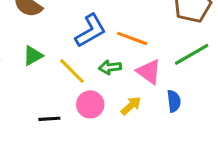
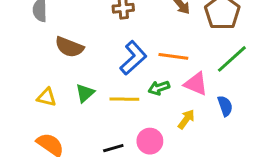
yellow line: (72, 71) -> (124, 99), turned -32
pink circle: (90, 104) -> (150, 141), moved

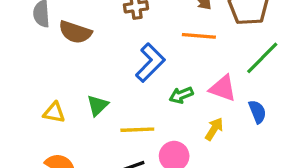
brown semicircle: (69, 47) -> (75, 32), moved
orange line: (173, 56) -> (199, 36), moved
yellow line: (124, 99) -> (137, 130), moved

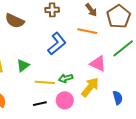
green arrow: (181, 95) -> (66, 78), moved
blue semicircle: (257, 112) -> (118, 98), moved
yellow arrow: (214, 129) -> (90, 87), size x1.5

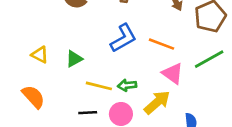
orange line: (87, 31) -> (161, 44), moved

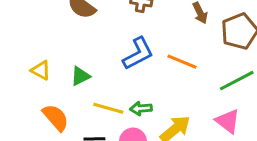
pink triangle: (173, 73) -> (228, 121), moved
orange semicircle: (33, 97) -> (56, 118), moved

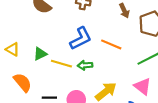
yellow line: (108, 108) -> (61, 64), moved
green arrow: (141, 108) -> (85, 65), moved

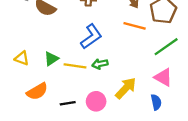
orange line: (111, 44) -> (135, 26), moved
orange semicircle: (23, 82) -> (37, 91), turned 108

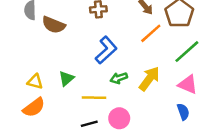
orange line: (135, 26) -> (151, 33), turned -50
yellow line: (75, 66) -> (94, 98), moved
yellow arrow: (126, 88) -> (149, 79), moved
orange semicircle: (37, 91) -> (34, 107), moved

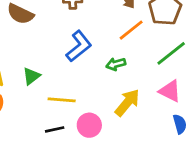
green arrow: (119, 78) -> (116, 64), moved
yellow arrow: (149, 79) -> (127, 103), moved
blue semicircle: (183, 112) -> (180, 124), moved

